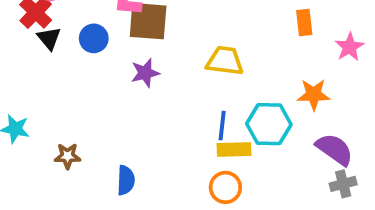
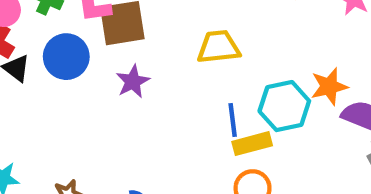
blue circle: (94, 38) -> (66, 57), size x1.4
orange star: (314, 95) -> (329, 86), moved

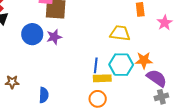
yellow trapezoid: (219, 47) -> (120, 33), moved
blue circle: (66, 57) -> (32, 34), moved

